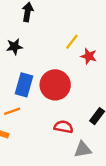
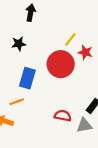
red circle: (55, 85) -> (61, 64), moved
gray triangle: (83, 150) -> (84, 125), moved

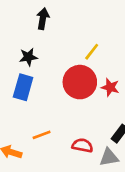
red star: (85, 52) -> (110, 87), moved
blue rectangle: (27, 78) -> (23, 87), moved
orange line: (17, 102) -> (42, 135), moved

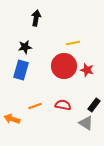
yellow line: (92, 52) -> (73, 43), turned 40
red semicircle: (82, 145) -> (63, 105), moved
gray triangle: (109, 157) -> (86, 123), turned 42

